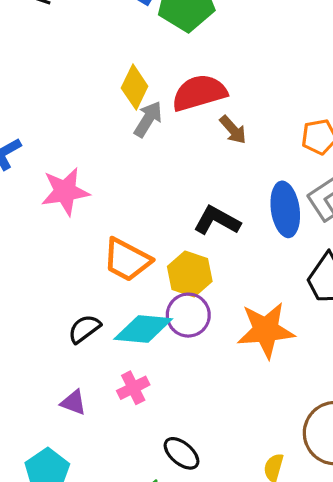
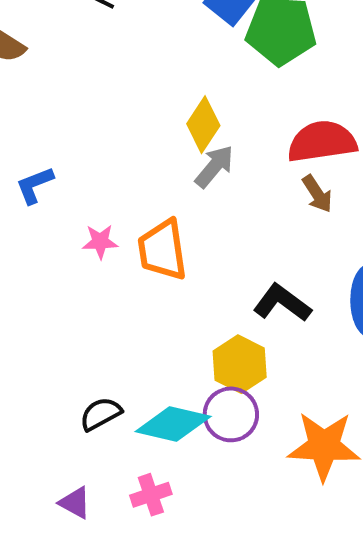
red semicircle: (199, 93) -> (322, 142), moved
pink star: (65, 192) -> (100, 242), size x0.6
orange trapezoid: (127, 260) -> (162, 250), moved, turned 46

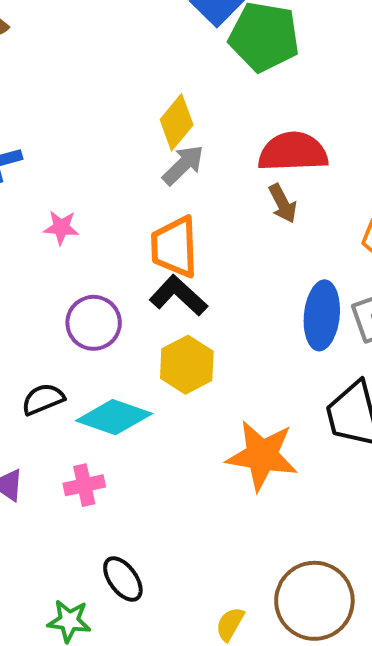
orange trapezoid: (162, 250) -> (174, 247), moved
black L-shape: (282, 303) -> (178, 296), moved
purple circle: (231, 414) -> (94, 323), moved

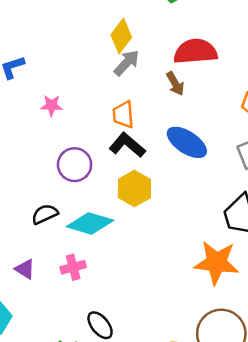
brown arrow: (283, 203) -> (175, 84), moved
orange trapezoid: (174, 247) -> (123, 115), size x0.7
blue ellipse: (322, 315) -> (187, 142), moved, turned -60
orange star: (262, 455) -> (216, 263), moved

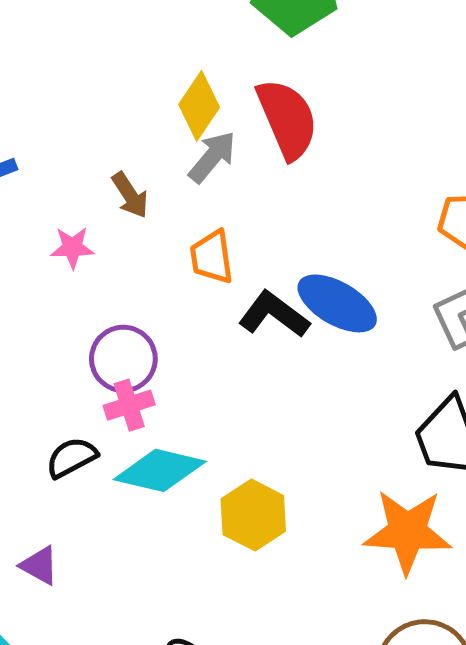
red semicircle: (195, 52) -> (287, 119), moved, turned 75
brown arrow: (175, 84) -> (130, 195), moved
black L-shape: (127, 145) -> (274, 314), moved
yellow hexagon: (134, 188) -> (253, 515), moved
pink cross: (73, 267) -> (129, 405), moved

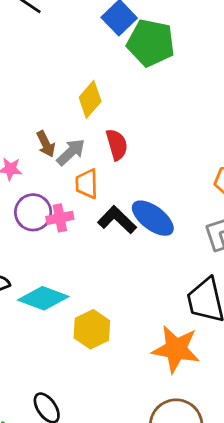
red semicircle: (287, 119) -> (117, 145), moved, size x0.7
gray arrow: (212, 157) -> (71, 152), moved
purple circle: (123, 359) -> (33, 212), moved
pink cross: (129, 405) -> (60, 218), moved

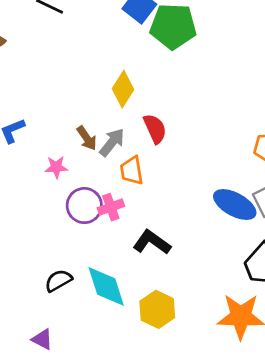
blue ellipse: (153, 218) -> (235, 205), moved
black L-shape: (117, 220) -> (152, 242), moved
cyan diamond: (43, 298) -> (106, 286), turned 60

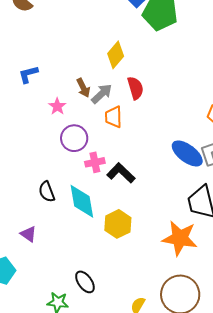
pink star: (56, 167) -> (57, 106), turned 30
pink cross: (111, 207) -> (95, 162), moved
black semicircle: (58, 281) -> (47, 192), turned -90

